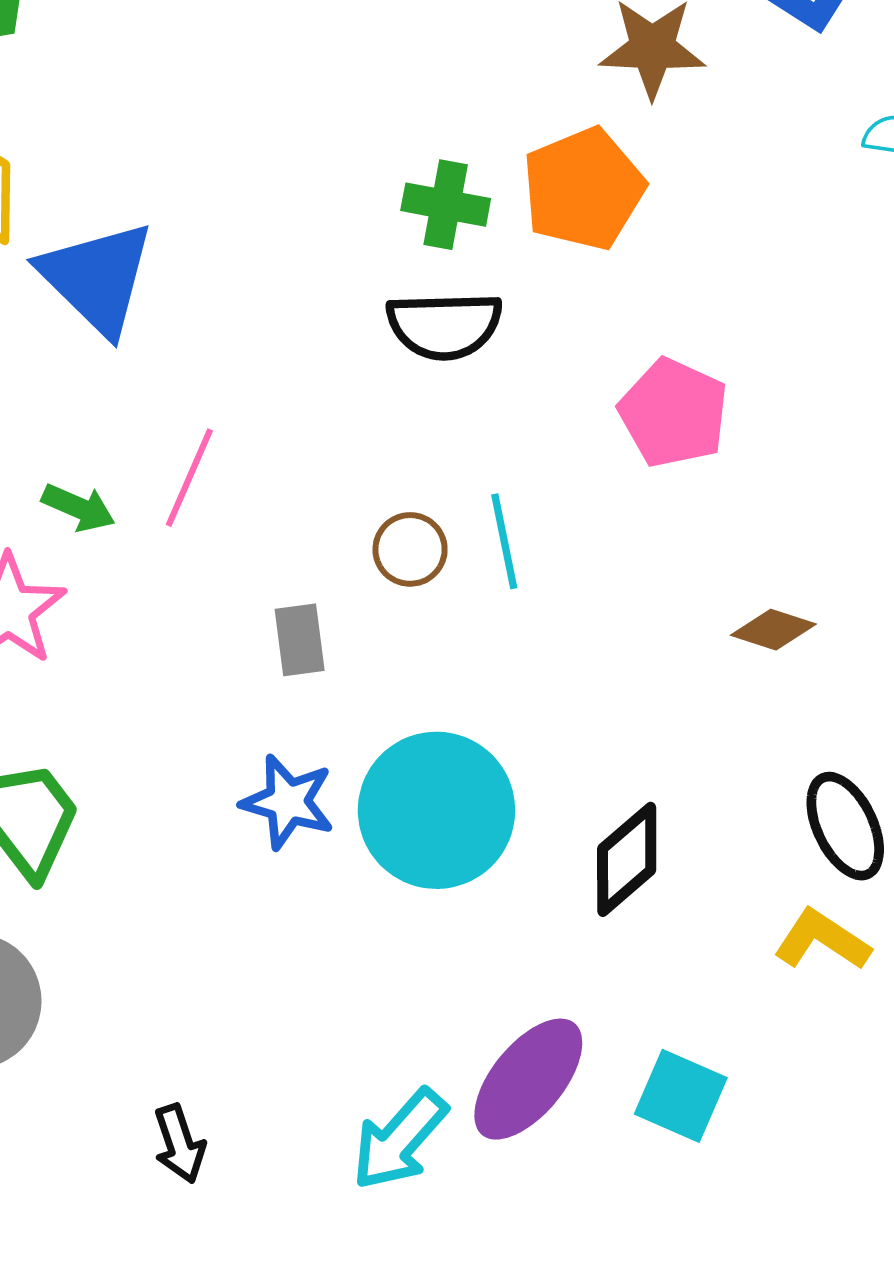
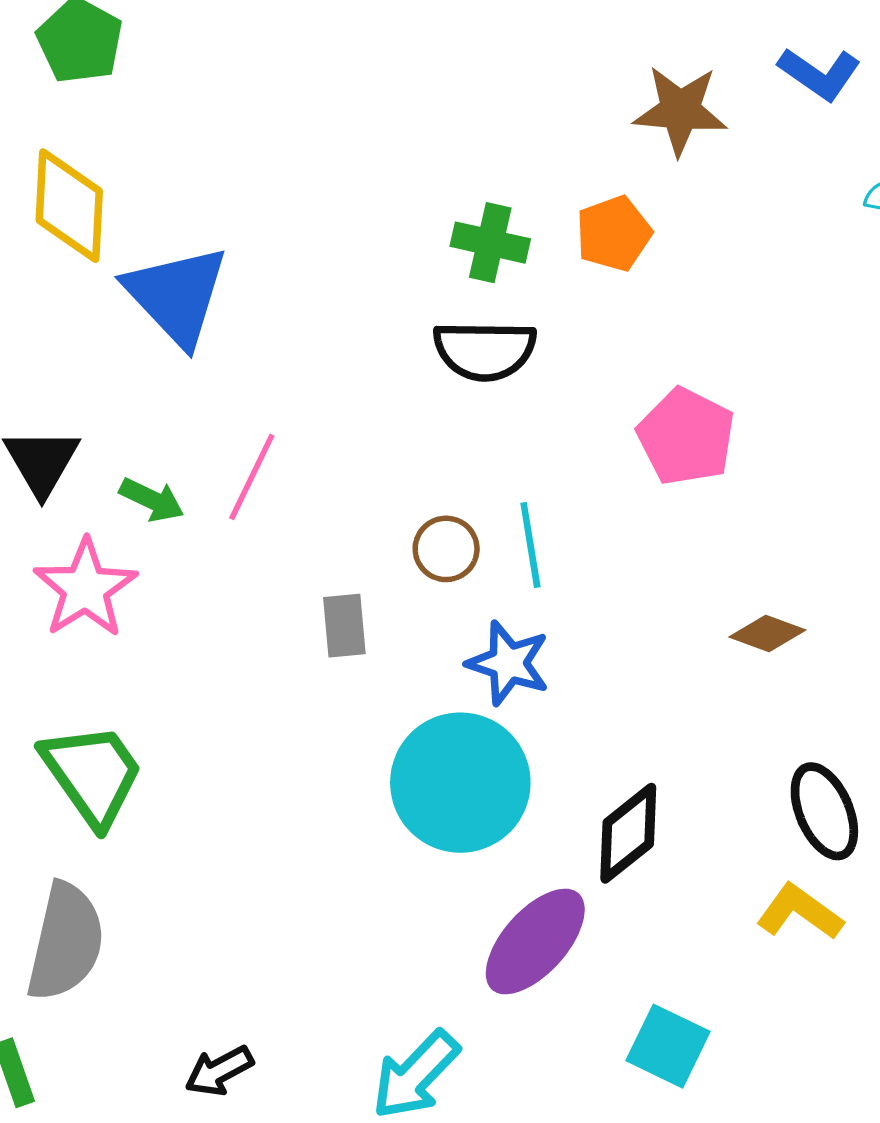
orange pentagon: (583, 189) -> (614, 233), size x0.7
blue star: (288, 802) -> (508, 663), moved
purple ellipse: (528, 1079) -> (535, 941), moved
black arrow: (180, 1144) -> (219, 1071), turned 78

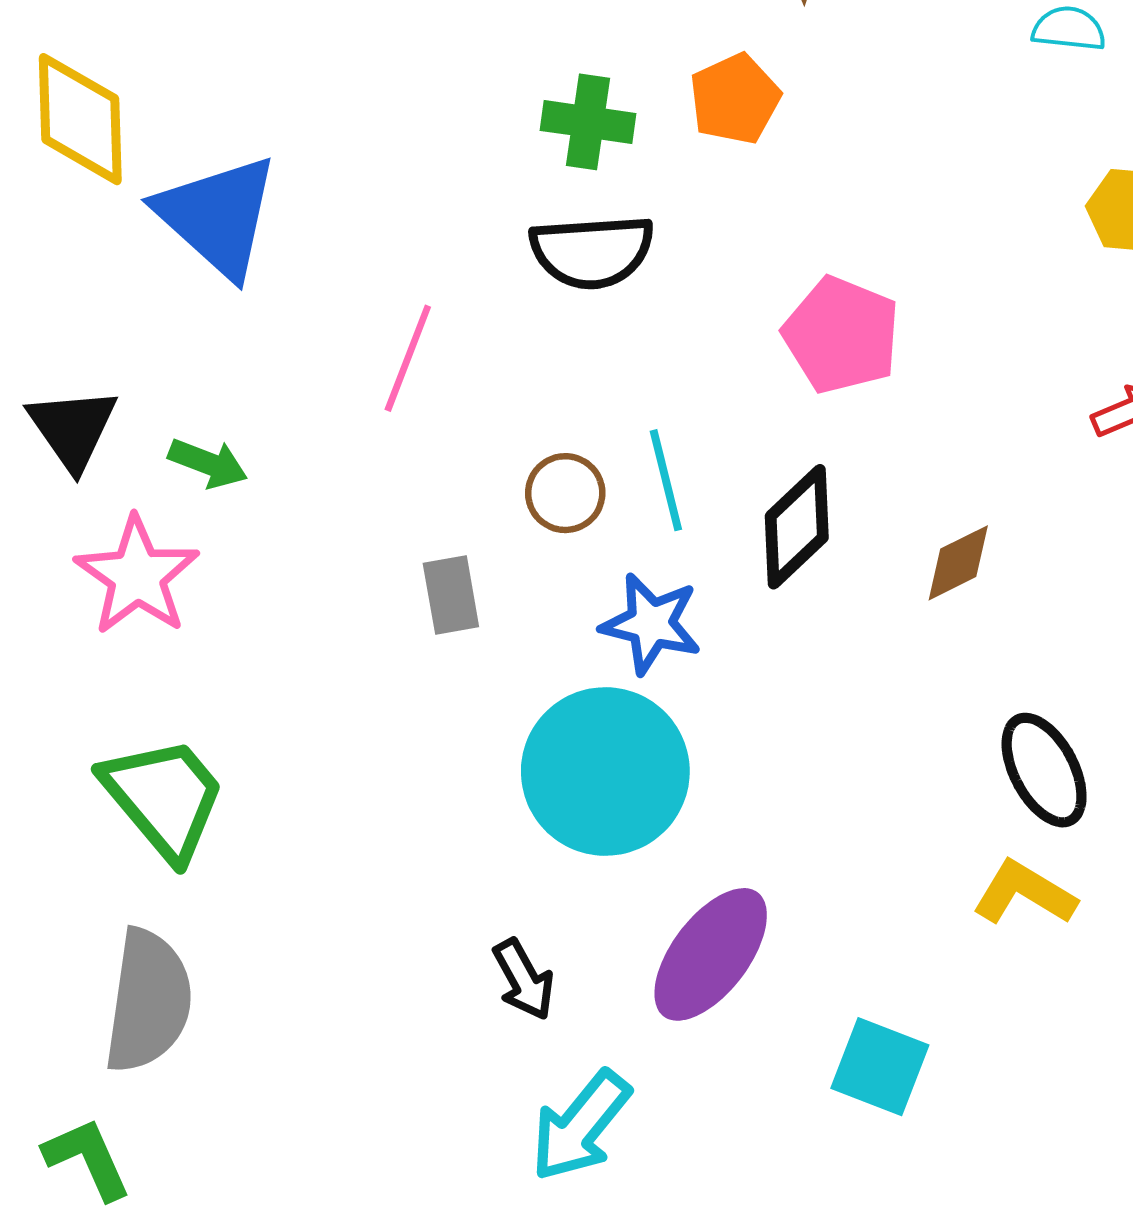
pink line: (252, 477) -> (408, 358), moved
brown diamond: (767, 634) -> (958, 563), turned -42
black diamond: (628, 833) -> (797, 527), moved
black arrow: (219, 1071) -> (524, 979), moved, turned -86

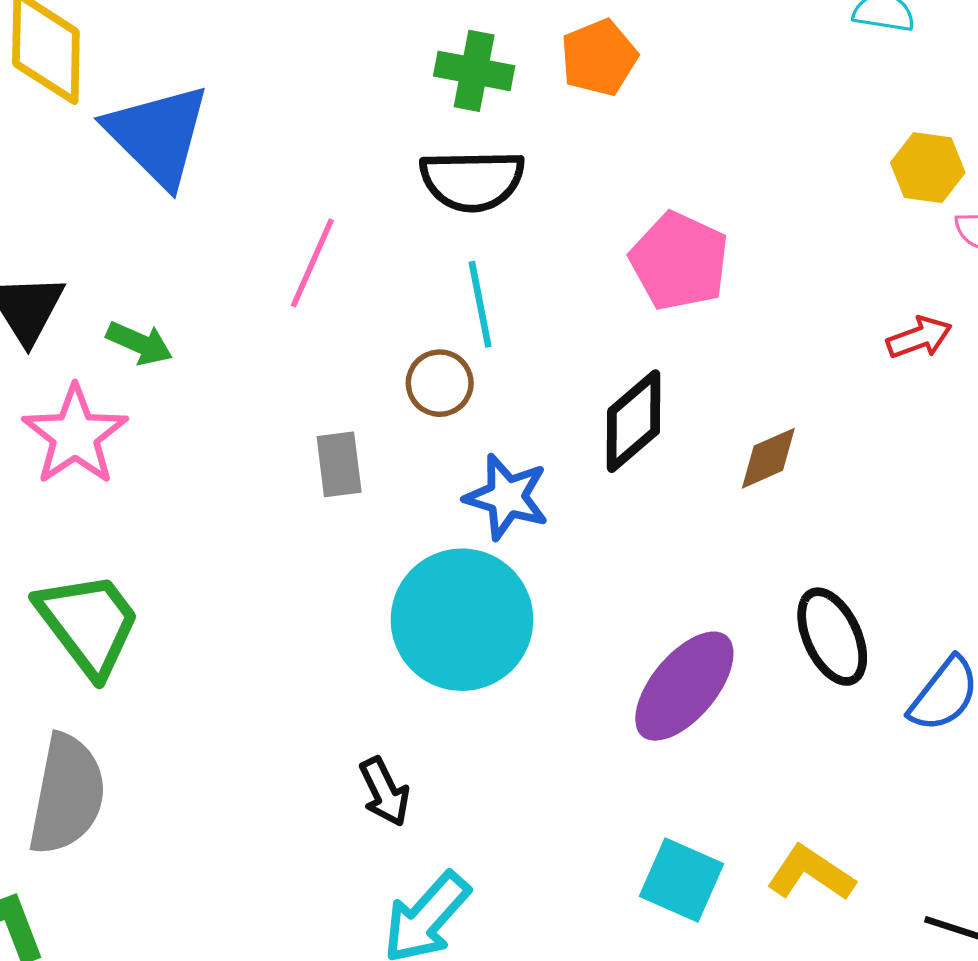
cyan line: (666, 480) -> (480, 304), moved
yellow L-shape: (1024, 893) -> (811, 873), moved
purple ellipse: (711, 954) -> (684, 686), moved

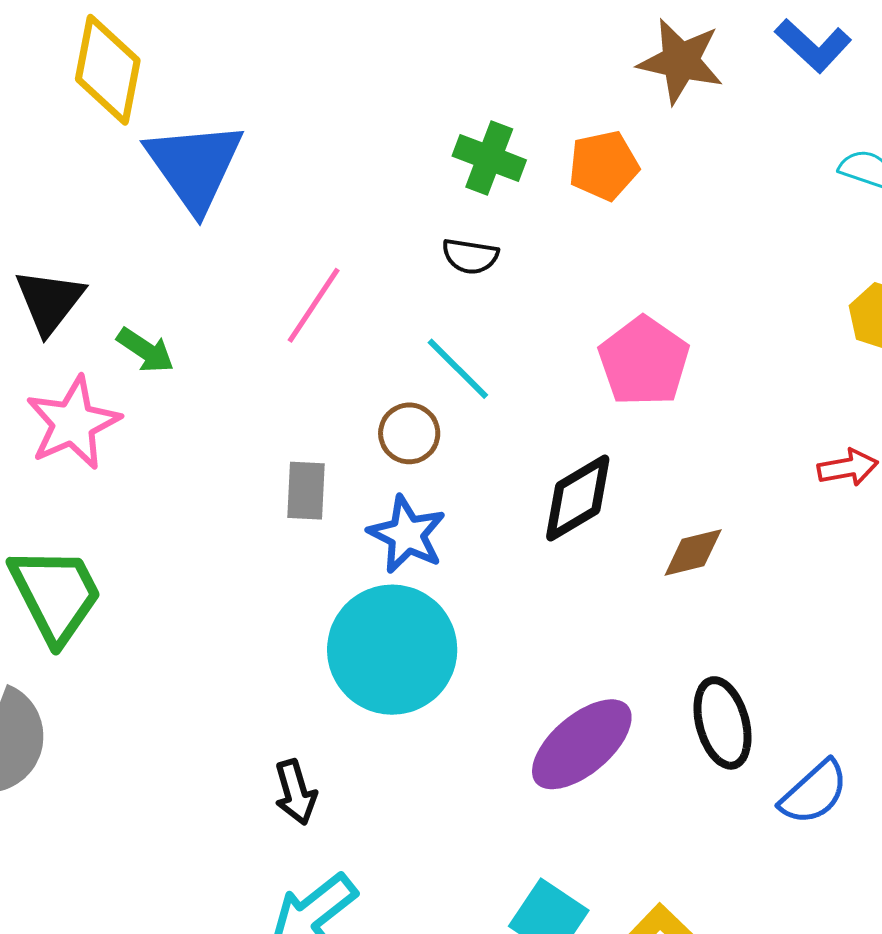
black semicircle: (472, 180) -> (470, 256), size x0.6
cyan line: (480, 304) -> (458, 369), turned -44
blue star: (507, 497) -> (407, 534), moved

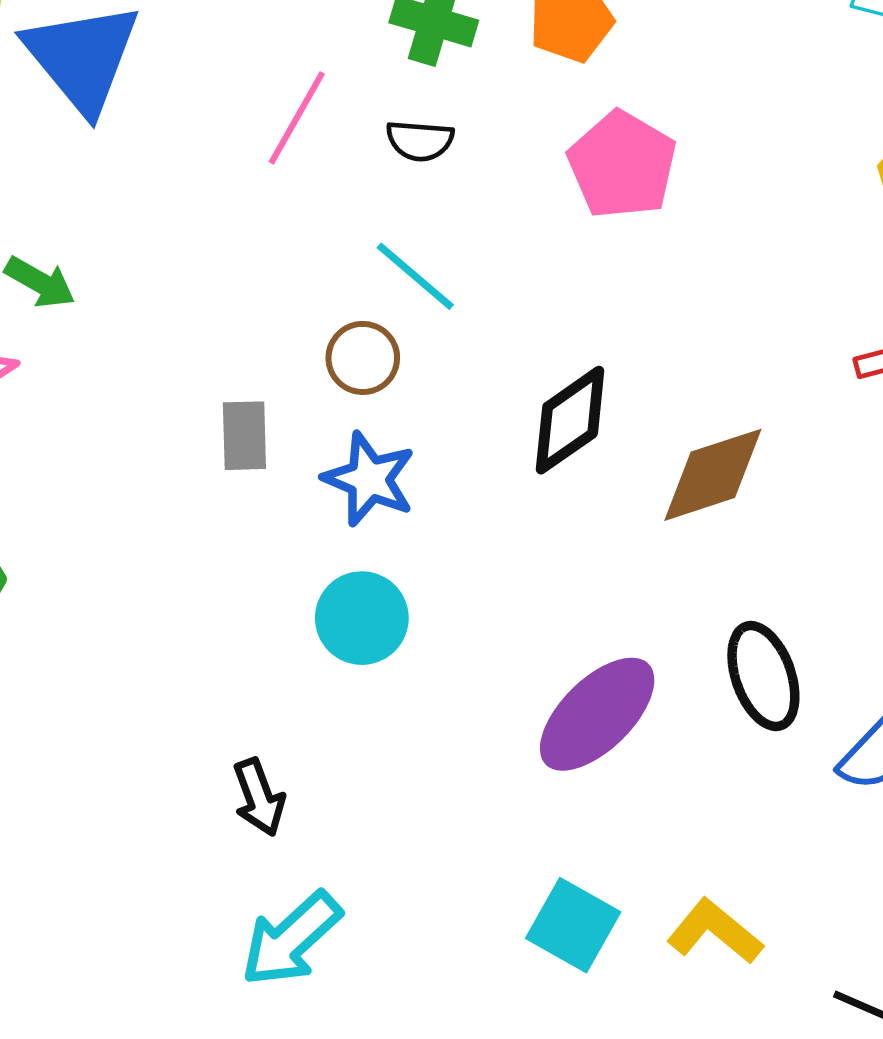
pink line: (314, 305) -> (297, 118), moved
pink pentagon: (644, 361) -> (622, 165), moved
brown diamond: (693, 552) -> (713, 475), size x1.5
cyan circle: (392, 650) -> (362, 618), size x0.6

